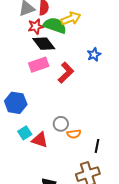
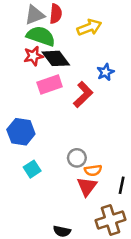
green semicircle: (55, 25) -> (41, 36), moved
red star: (36, 26) -> (33, 56), moved
blue star: (94, 55) -> (105, 72), moved
red triangle: (40, 140) -> (87, 186), moved, turned 48

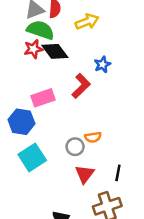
pink rectangle: (50, 85) -> (43, 98), moved
cyan square: (32, 169) -> (32, 157), size x1.6
orange semicircle: (93, 170) -> (93, 137), moved

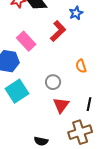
pink rectangle: (43, 98) -> (26, 41), turned 66
orange semicircle: (93, 137) -> (81, 66), moved, turned 80

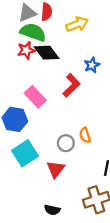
orange semicircle: (81, 66) -> (85, 135), moved
red triangle: (61, 105) -> (56, 169), moved

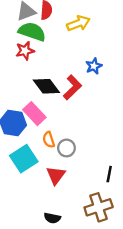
black diamond: (47, 53) -> (46, 86), moved
pink rectangle: (35, 97) -> (34, 114), moved
orange semicircle: (85, 135) -> (49, 140), moved

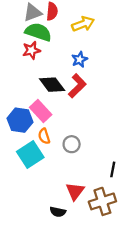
blue star: (94, 66) -> (80, 59), moved
orange semicircle: (49, 140) -> (44, 136), moved
red triangle: (56, 175) -> (75, 191), moved

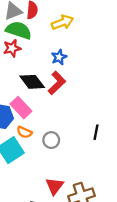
orange semicircle: (44, 136) -> (24, 132), turned -48
black line: (113, 169) -> (96, 132), moved

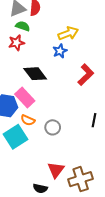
yellow arrow: (62, 22) -> (68, 33), moved
green semicircle: (19, 30) -> (23, 26), size x0.6
red L-shape: (57, 83) -> (86, 75), moved

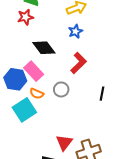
blue star: (60, 51) -> (75, 31), moved
red L-shape: (86, 75) -> (78, 63), moved
gray circle: (53, 127) -> (61, 89), moved

